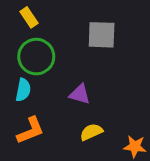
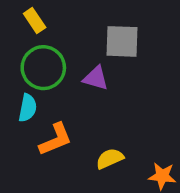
purple triangle: (80, 94) -> (96, 78), moved
orange L-shape: (30, 131) -> (56, 139), moved

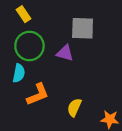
yellow semicircle: (110, 159) -> (74, 107), turned -42

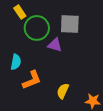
green circle: (29, 46) -> (37, 28), moved

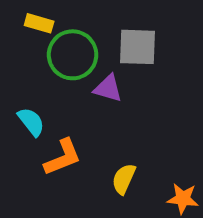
yellow rectangle: (20, 12) -> (39, 23), turned -40
cyan semicircle: (16, 62) -> (31, 122), turned -49

